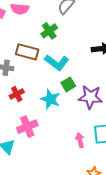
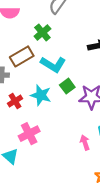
brown rectangle: (27, 52) -> (22, 56), turned -40
cyan star: (50, 99) -> (41, 95), moved

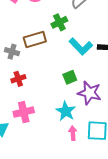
cyan L-shape: (53, 64) -> (81, 46), moved
cyan star: (41, 95) -> (66, 111), moved

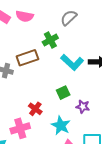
red cross: (18, 79) -> (35, 109), moved, turned -32
purple star: (89, 93) -> (83, 107), size x0.6

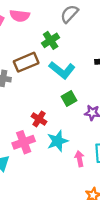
cyan L-shape: (72, 62) -> (62, 70), moved
cyan star: (61, 125) -> (58, 141), moved, turned 30

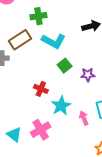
green cross: (51, 40) -> (38, 16), turned 35
pink cross: (24, 142) -> (41, 130), moved

